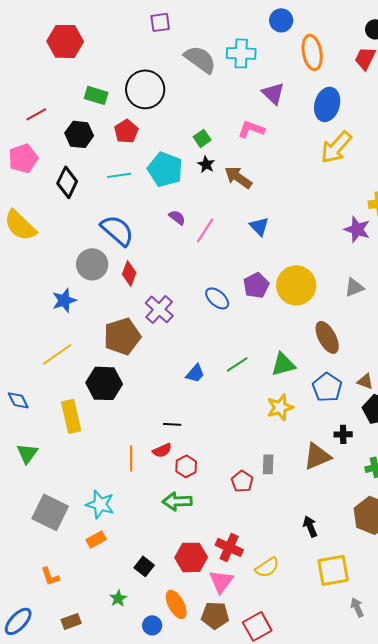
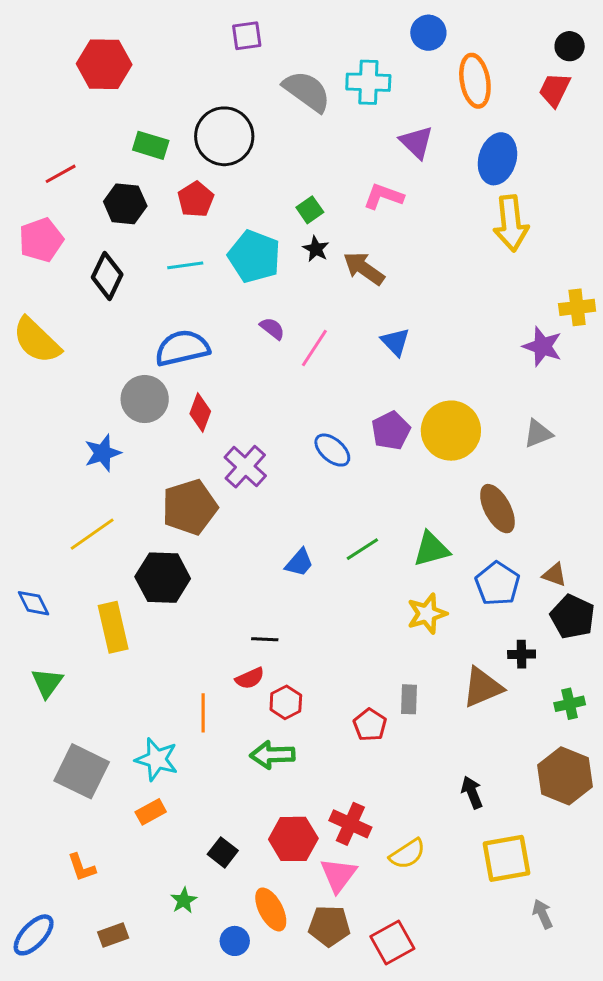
yellow arrow: (336, 147) -> (511, 223), turned -48
blue semicircle: (117, 230) -> (182, 348), turned -54
orange line: (131, 458) -> (203, 713), moved

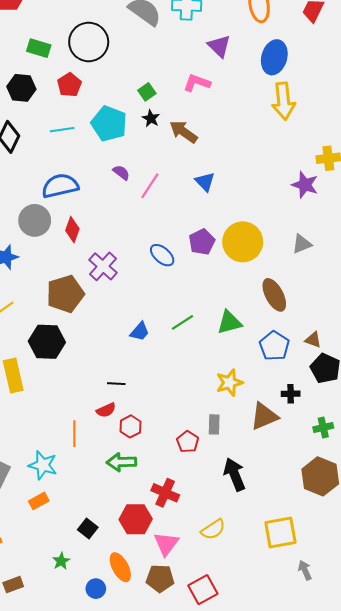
yellow star: (427, 614) -> (229, 383), moved
black arrow: (472, 792) -> (235, 474), moved, size x1.5
red cross: (350, 824) -> (165, 493), moved

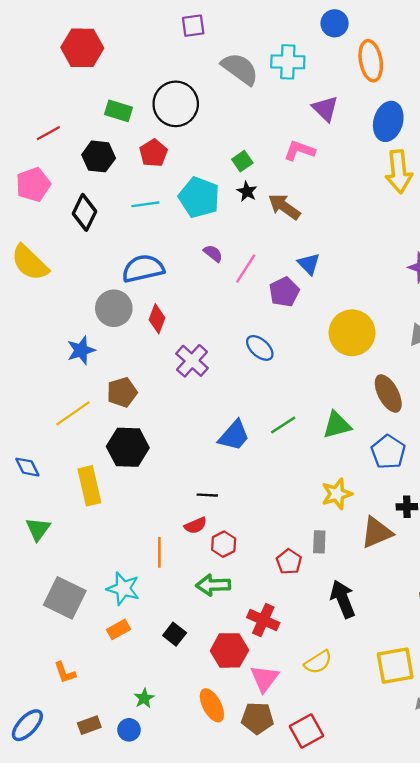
purple pentagon: (202, 242) -> (284, 292), moved
brown pentagon: (65, 294) -> (122, 392), moved, size x0.7
blue trapezoid: (140, 332) -> (234, 436), size x1.4
black square: (88, 528) -> (175, 634), moved
blue circle: (96, 589) -> (129, 730), moved

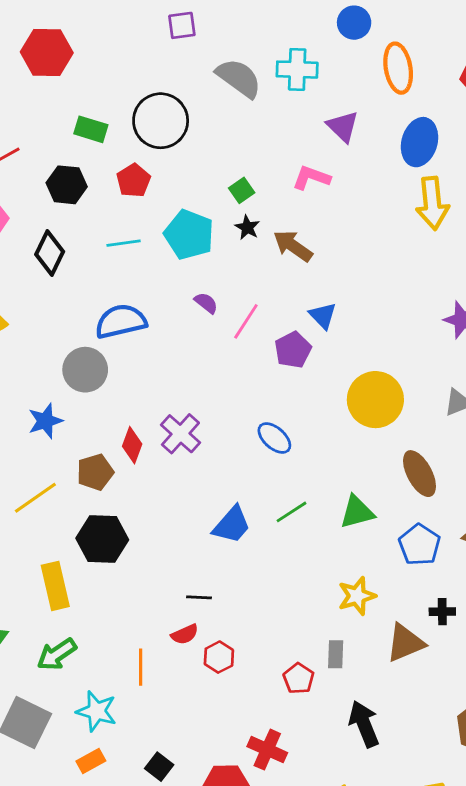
red diamond: (157, 319) -> (132, 445), moved
blue ellipse: (260, 348) -> (274, 438), moved
green arrow: (213, 585) -> (57, 654), moved, turned -32

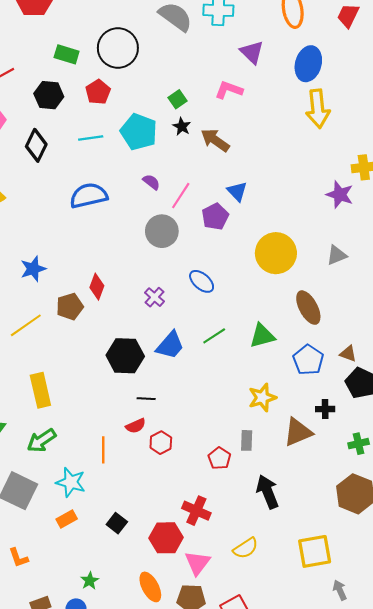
gray circle: (85, 370) -> (162, 231), moved
purple cross: (180, 434) -> (155, 297), moved, size x0.7
black hexagon: (102, 539) -> (125, 356), moved

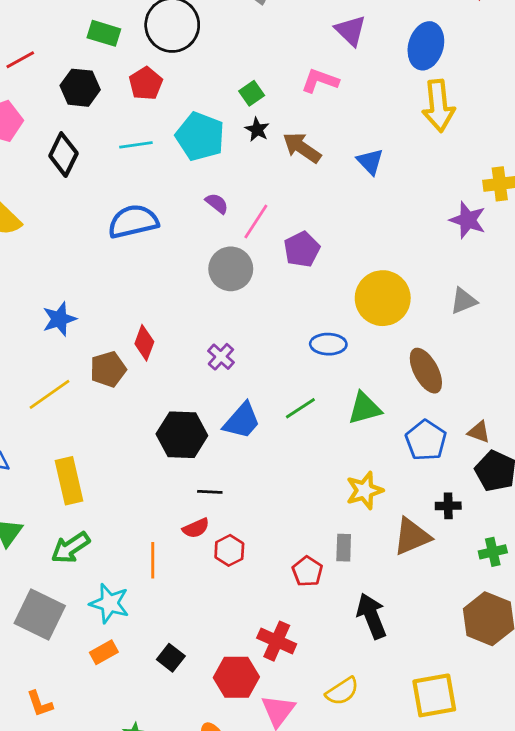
blue triangle: (237, 191) -> (370, 162), moved
blue ellipse: (202, 281) -> (328, 344), moved, turned -40

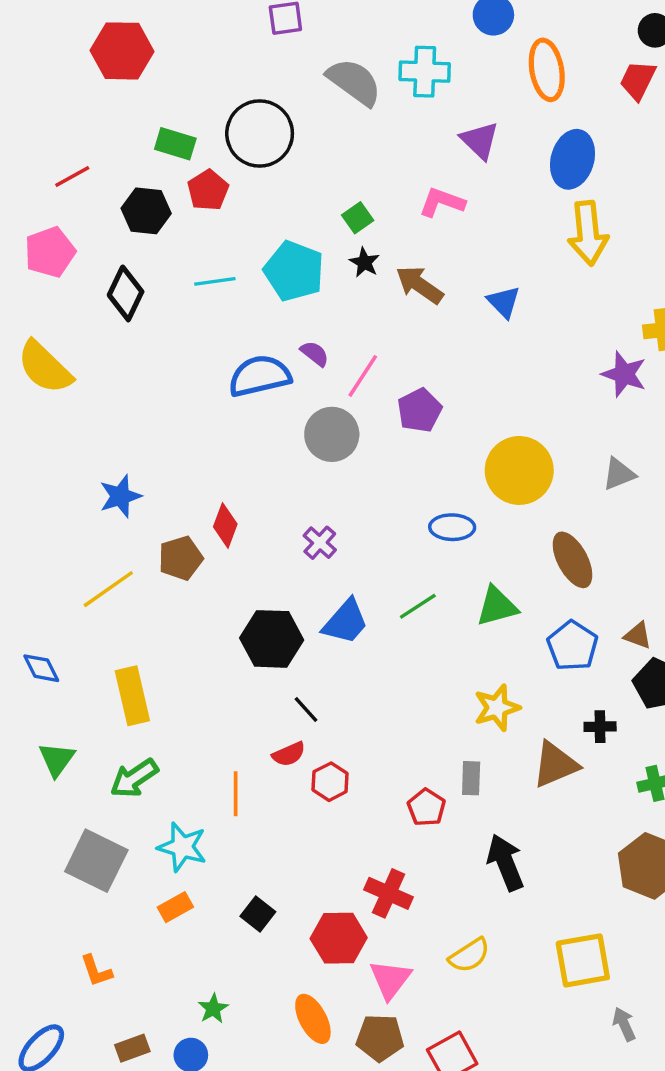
red pentagon: (146, 83) -> (208, 190), moved
blue semicircle: (133, 221) -> (260, 376), moved
black line: (210, 492) -> (306, 709), turned 45

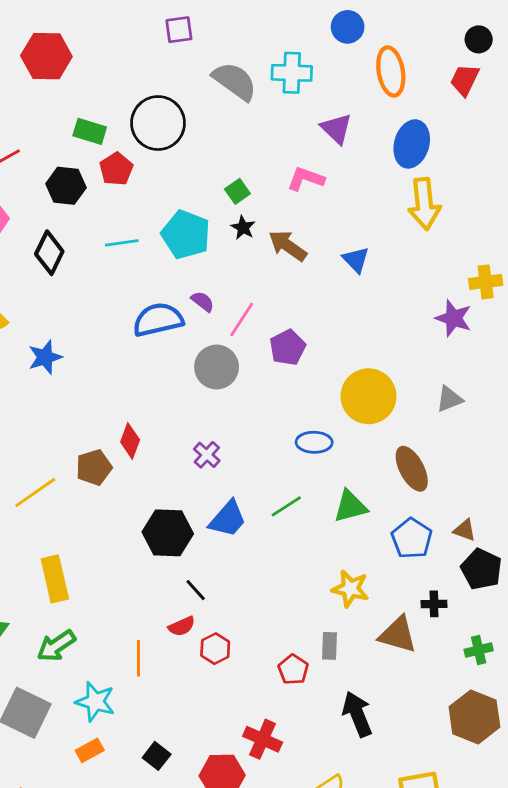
blue star: (120, 496) -> (45, 357), moved
yellow star: (497, 708) -> (350, 589), turned 30
brown triangle: (555, 764) -> (398, 635), turned 39

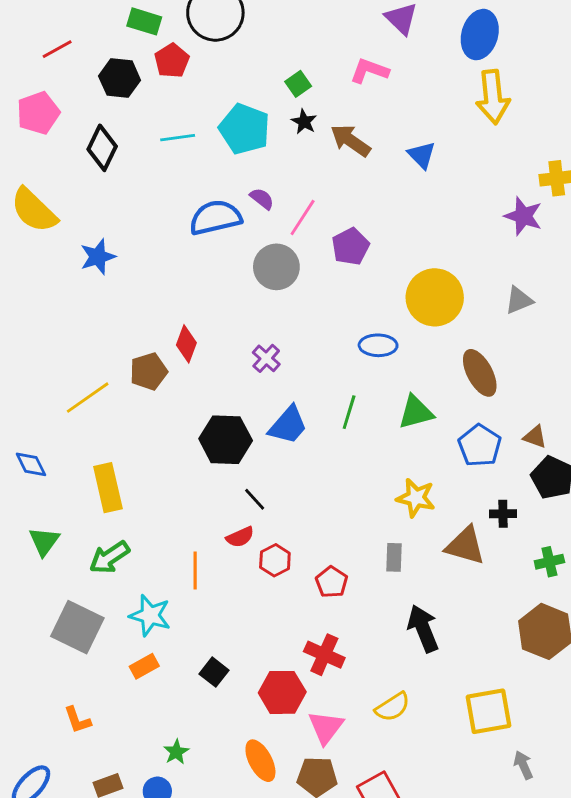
green line: (286, 506) -> (349, 412), turned -40
red pentagon: (293, 669) -> (332, 582), moved

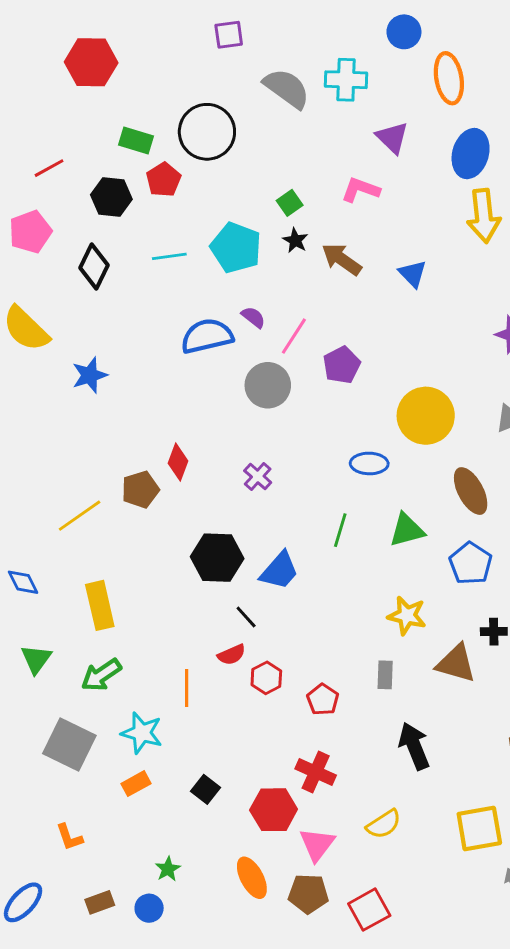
blue trapezoid: (288, 425) -> (279, 571), moved

